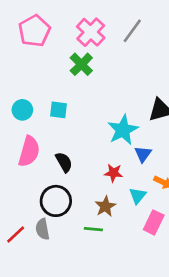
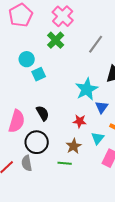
gray line: (132, 31) -> (96, 44), moved
cyan circle: (22, 110) -> (27, 59), moved
cyan square: (59, 110) -> (39, 74), turned -32
pink semicircle: (29, 151) -> (17, 121), moved

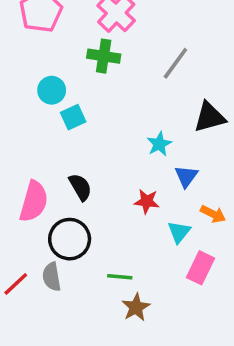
green cross: (56, 40) -> (104, 56), turned -36
cyan star: (87, 89) -> (159, 144), size x0.6
brown star: (74, 146) -> (136, 307), moved

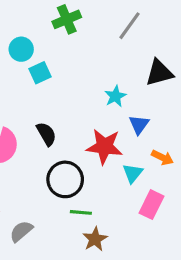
green cross: (104, 56) -> (67, 19), turned -32
red star: (147, 201) -> (104, 146), size x1.6
black circle: (70, 239) -> (65, 179), moved
gray semicircle: (52, 277) -> (21, 231), moved, turned 60

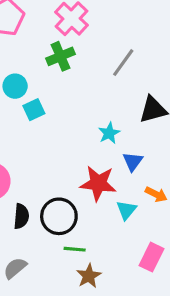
black semicircle: (46, 134) -> (21, 216), moved, turned 35
pink rectangle: (151, 205) -> (151, 257), moved

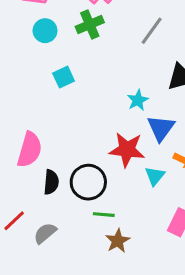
cyan circle: (15, 86) -> (45, 31), moved
blue triangle: (133, 161) -> (161, 128), size x1.4

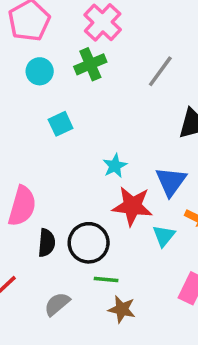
cyan star: (138, 100) -> (115, 166), moved
gray semicircle: (45, 233) -> (57, 304), moved
brown star: (118, 241) -> (122, 309), turned -30

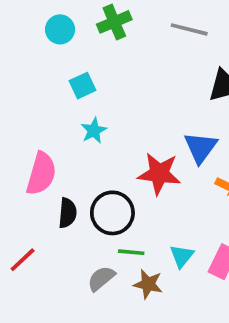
gray line: (160, 71) -> (189, 29), turned 68
cyan star: (115, 166) -> (94, 131), moved
cyan triangle: (164, 236) -> (182, 256), moved
gray semicircle: (57, 304) -> (101, 278), moved

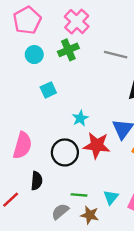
cyan star: (94, 131) -> (80, 118), moved
black semicircle: (68, 213) -> (37, 181), moved
black circle: (112, 213) -> (65, 152), moved

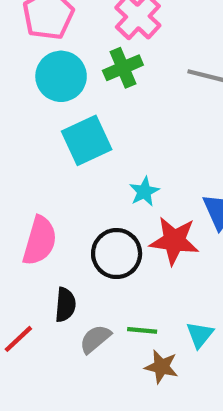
cyan circle: (34, 55) -> (61, 76), size x1.5
cyan square: (48, 90) -> (87, 140), size x1.6
gray semicircle: (60, 211) -> (95, 339), moved

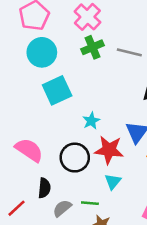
green cross: (123, 68) -> (93, 47), moved
pink semicircle: (40, 241) -> (29, 150), turned -72
cyan triangle: (200, 335) -> (113, 182), moved

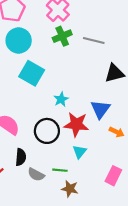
cyan square: (57, 90) -> (32, 73), turned -35
gray semicircle: (62, 208) -> (36, 175), turned -112

